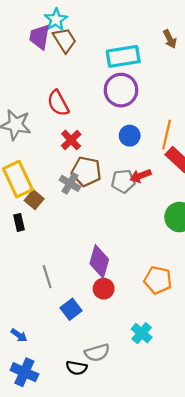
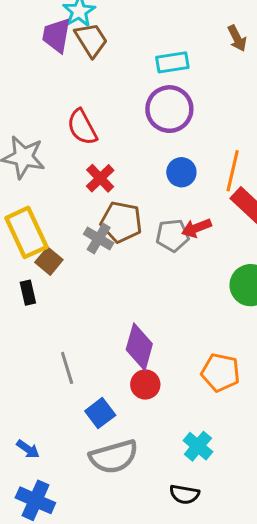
cyan rectangle: (123, 56) -> (172, 62), size x0.7
gray semicircle: (97, 353) -> (114, 457), moved, size x1.4
black semicircle: (76, 368) -> (184, 494), moved

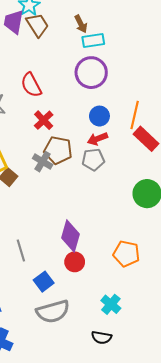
brown arrow: (237, 38) -> (81, 24), moved
red arrow: (196, 228) -> (97, 139), moved

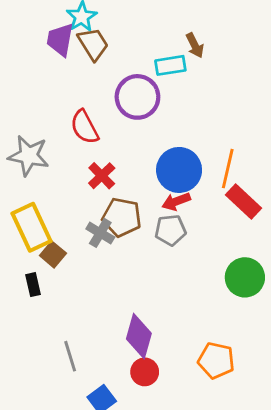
brown arrow: (81, 24) -> (195, 45), moved
purple circle: (91, 73) -> (137, 97), moved
blue circle: (99, 116) -> (179, 170), size x1.6

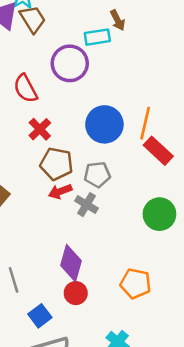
red arrow: (176, 201) -> (60, 191), moved
gray cross: (100, 233) -> (86, 205), moved

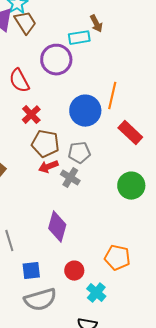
orange line: (145, 123) -> (112, 96), moved
orange pentagon: (136, 284) -> (117, 258), moved
red circle: (76, 293) -> (74, 271), moved
blue square: (40, 316) -> (31, 271), turned 30

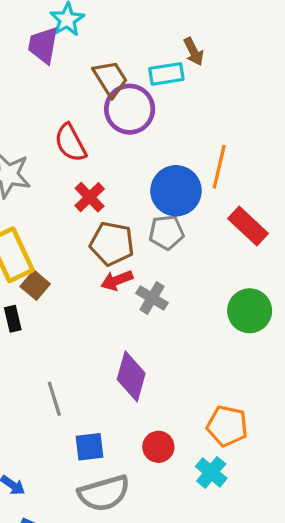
brown trapezoid: (25, 23) -> (110, 79), moved
gray pentagon: (79, 153) -> (166, 232), moved
cyan cross: (96, 293) -> (211, 472), moved

